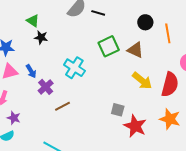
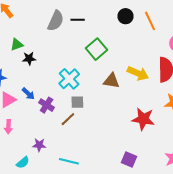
green triangle: (33, 21) -> (17, 45), turned -40
brown triangle: (135, 50) -> (112, 81), moved
cyan cross: (74, 68) -> (69, 79), turned 30
gray square: (118, 110) -> (77, 102), moved
purple star: (14, 118) -> (39, 145), moved

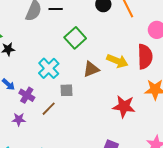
brown triangle: (112, 81) -> (91, 69), turned -30
gray square: (77, 102) -> (67, 90), moved
purple star: (39, 145) -> (19, 119), moved

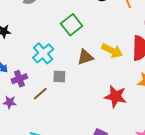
purple cross: (27, 95) -> (19, 79), turned 35

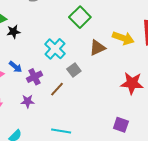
gray square: (59, 77) -> (74, 70), turned -32

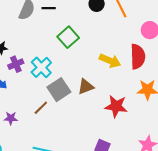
brown triangle: (97, 48) -> (86, 87), moved
gray square: (74, 70) -> (59, 90), size x1.6
purple cross: (34, 77) -> (16, 64), moved

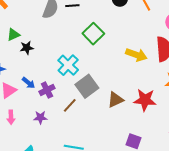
purple cross: (16, 64) -> (47, 90), moved
brown triangle: (86, 87) -> (115, 100), moved

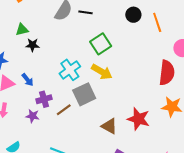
yellow arrow: (136, 55) -> (102, 72), moved
purple cross: (47, 90) -> (44, 99), moved
brown triangle: (115, 100) -> (109, 126), moved, turned 42

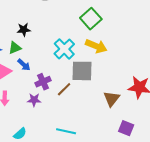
green triangle: (22, 30) -> (15, 48), moved
gray square: (84, 94) -> (82, 71), turned 35
brown triangle: (109, 126) -> (111, 99), turned 48

